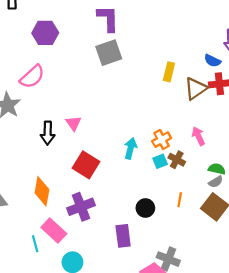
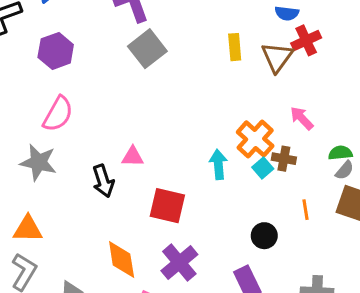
pink triangle: (73, 123) -> (133, 157), turned -35
orange cross: (162, 140) -> (255, 139), size x1.4

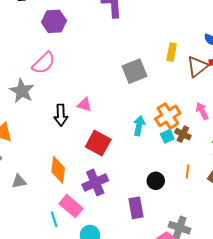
gray square: (147, 49) -> (135, 71), moved

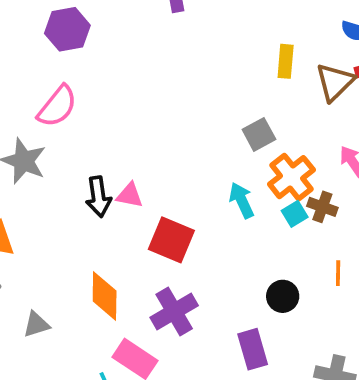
gray square: (135, 71) -> (259, 134), moved, size x0.7
pink triangle: (84, 105) -> (130, 195), moved
cyan arrow: (139, 126) -> (242, 200), turned -30

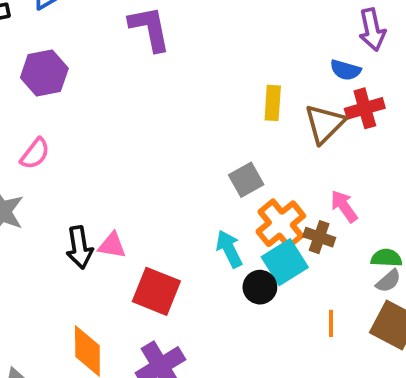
pink semicircle: (57, 106) -> (35, 154), size x0.7
brown cross: (322, 207) -> (319, 237), moved
cyan square: (295, 214) -> (285, 262), size x1.6
black circle: (283, 296) -> (260, 287), moved

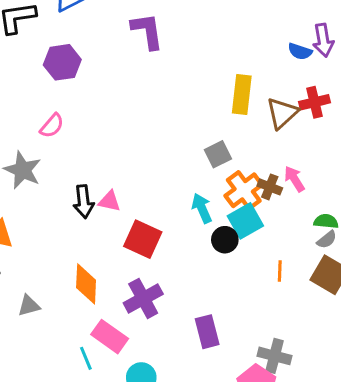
blue semicircle: (345, 70) -> (300, 51), moved
yellow rectangle: (273, 103) -> (242, 94), size x1.4
brown cross: (319, 237) -> (270, 187), moved

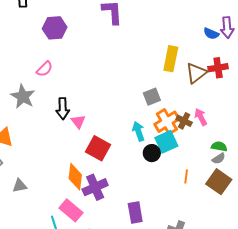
pink triangle: (109, 201) -> (78, 122), turned 35
black arrow: (84, 202) -> (63, 109), moved
orange diamond: (86, 284) -> (75, 177), moved

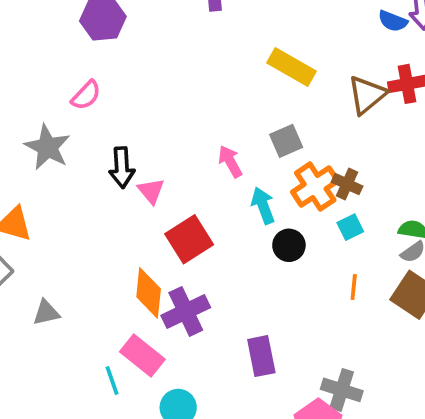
yellow rectangle: (171, 59) -> (292, 67), moved, turned -70
pink arrow: (201, 117) -> (230, 161), moved
cyan square: (166, 142) -> (350, 227), moved, size x0.6
red square: (98, 148) -> (189, 239), turned 30

